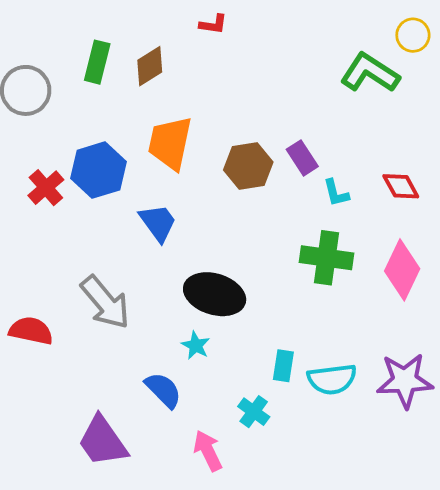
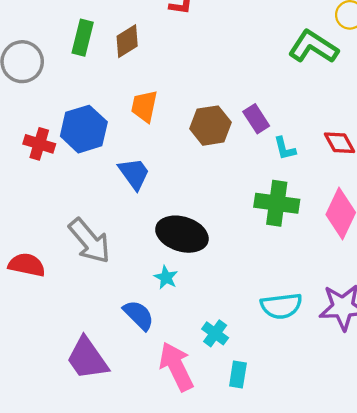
orange trapezoid: (170, 143) -> (144, 106), size x0.7
red cross: (46, 188) -> (39, 144), turned -32
cyan rectangle: (283, 366) -> (238, 374), moved
pink arrow: (208, 451) -> (176, 366), size x1.4

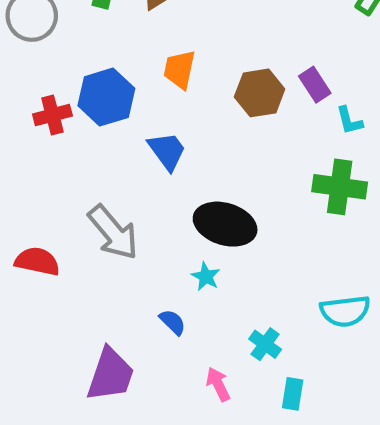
red cross: (39, 144) -> (52, 115), turned -32
blue semicircle: (139, 315) -> (173, 322), size x0.7
purple trapezoid: (87, 358) -> (110, 375), turned -126
pink arrow: (176, 366) -> (218, 384), size x0.6

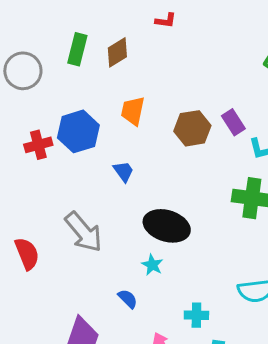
blue trapezoid: (167, 151) -> (124, 171), size x0.7
red semicircle: (37, 261) -> (27, 254), turned 56
cyan cross: (265, 344) -> (196, 315), turned -35

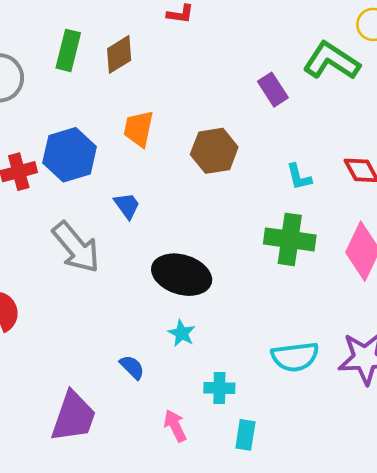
purple rectangle: (233, 122) -> (273, 90), moved
gray arrow: (84, 232) -> (76, 247), moved
cyan star: (152, 265) -> (182, 333), moved

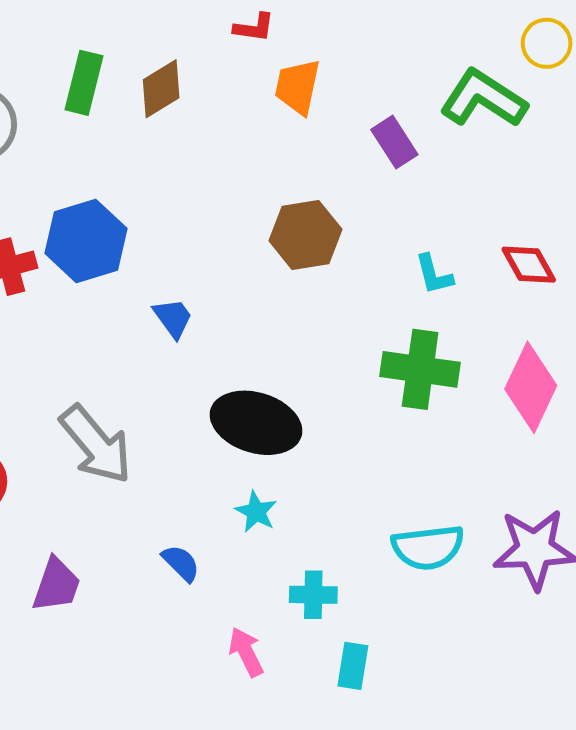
orange trapezoid: (139, 129) -> (298, 87), moved
gray arrow: (76, 247) -> (96, 445), moved
purple trapezoid: (73, 417) -> (56, 585), moved, size x0.7

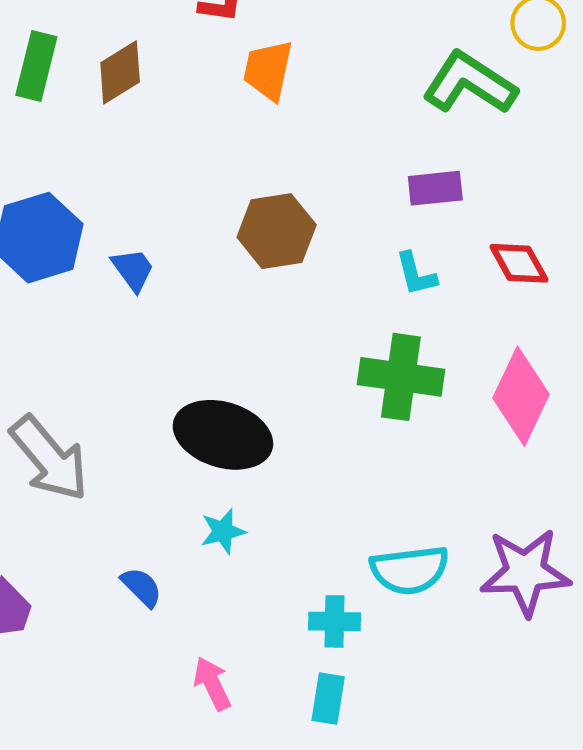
purple rectangle: (394, 142) -> (435, 188), moved, turned -63
blue trapezoid: (173, 318) -> (133, 270), moved
cyan star: (256, 512) -> (223, 531), turned 30
cyan cross: (313, 595) -> (334, 621), moved

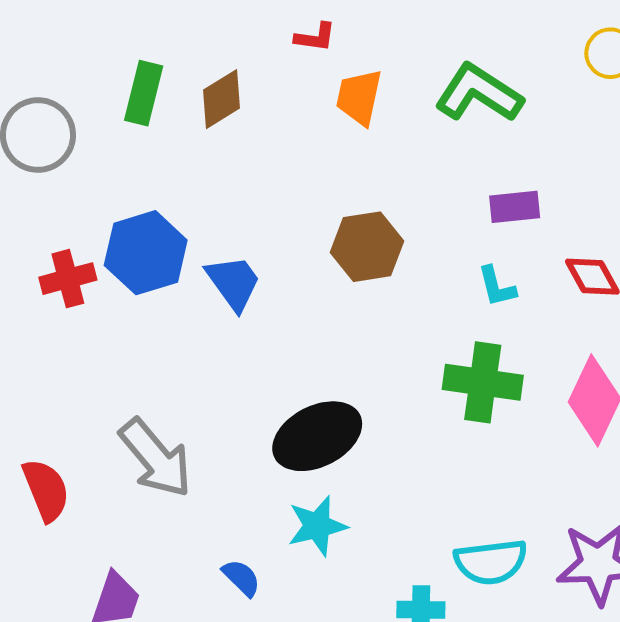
green L-shape: (470, 83) -> (479, 93), moved
blue trapezoid: (133, 270) -> (233, 283), size x1.4
black ellipse: (223, 435) -> (317, 436), turned -44
cyan star: (223, 531) -> (317, 526), size x1.4

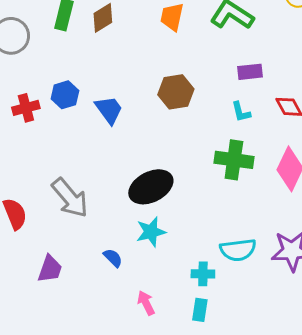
blue hexagon: (146, 253) -> (65, 95), size x0.7

